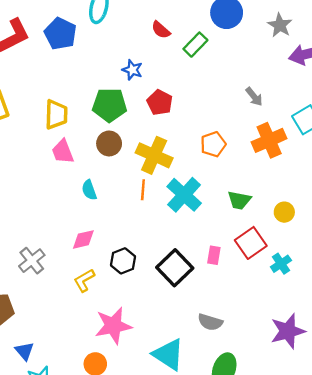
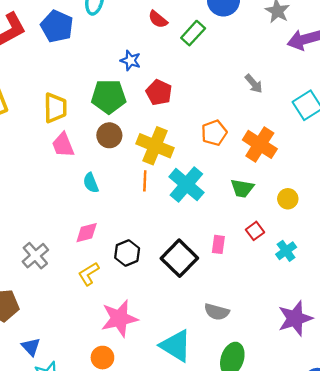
orange cross: (269, 140) -> (260, 144), moved, turned -32
red square: (251, 243) -> (255, 231), size x0.6

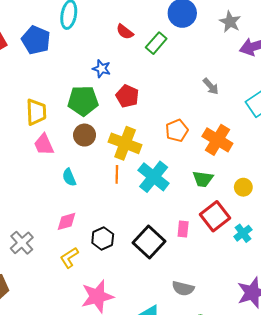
red square: (255, 231) -> (215, 216), size x1.8

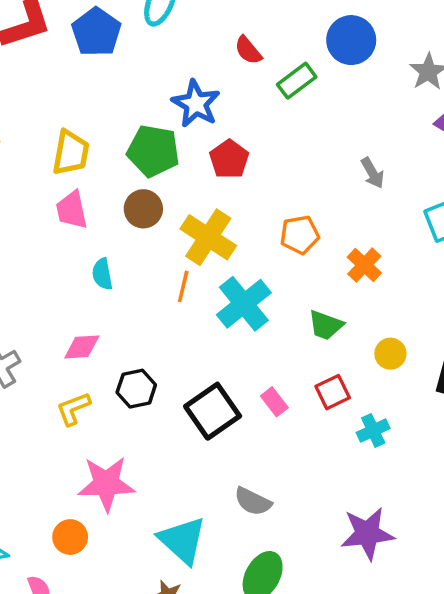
blue star: (102, 69) -> (196, 104), size x1.5
orange cross: (217, 140) -> (364, 265), size x0.7
red square: (215, 216) -> (333, 392), size x0.7
pink rectangle: (183, 229) -> (274, 402), turned -56

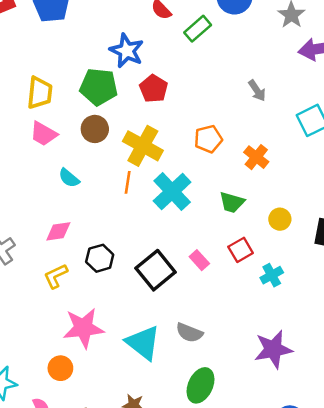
pink trapezoid: (72, 210) -> (44, 134), turned -44
cyan semicircle: (102, 274) -> (69, 178), turned -35
cyan triangle: (182, 540) -> (143, 343), moved

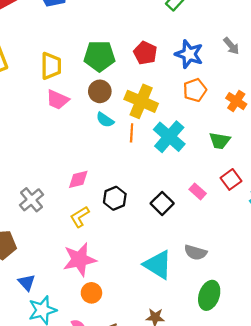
blue star: (127, 51) -> (189, 54), moved
cyan semicircle: (69, 178) -> (105, 120), moved
black square: (156, 270) -> (162, 203), size x0.7
pink star: (83, 328) -> (79, 260), moved

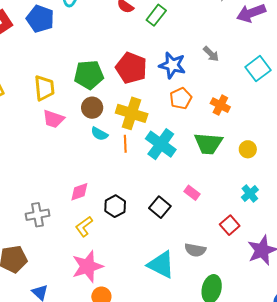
red pentagon: (145, 53) -> (131, 68), size x1.4
green trapezoid: (220, 141) -> (208, 144), size x1.4
red square: (231, 179) -> (230, 225), moved
gray cross: (32, 200) -> (38, 215), turned 35

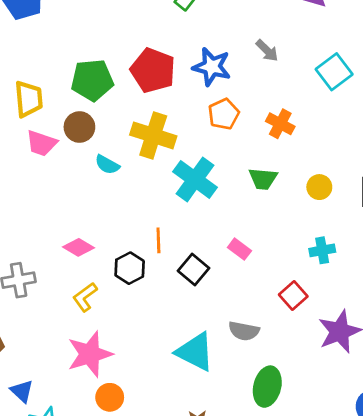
brown circle: (92, 108) -> (79, 127), moved
orange line: (125, 144) -> (158, 240), moved
green trapezoid: (208, 144) -> (263, 179), size x0.7
pink diamond: (79, 192) -> (78, 247), turned 50
cyan cross: (250, 194) -> (322, 250), turned 30

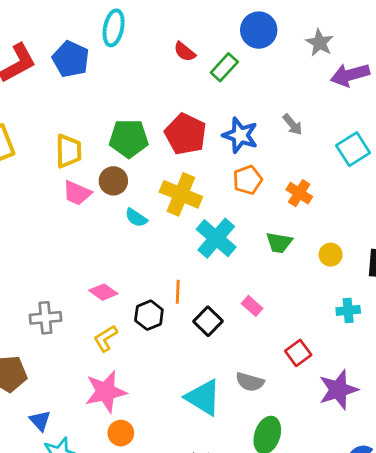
cyan cross: (322, 250) -> (348, 310), moved

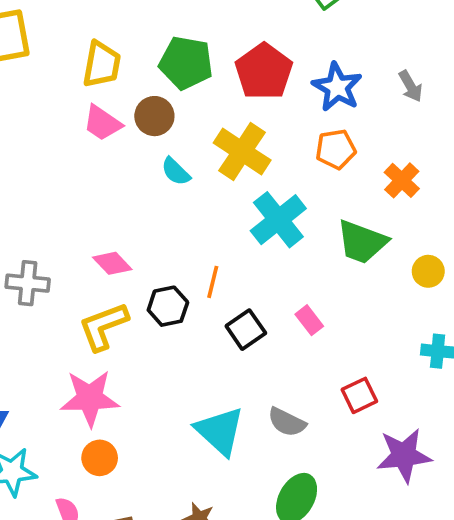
green trapezoid: (279, 243) -> (362, 242), size x1.4
yellow L-shape: (106, 338) -> (103, 326), size x1.4

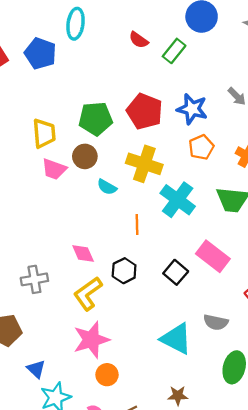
pink diamond: (112, 263) -> (83, 253), turned 35
orange line: (213, 282) -> (137, 224), moved
pink rectangle: (309, 320) -> (213, 256), size x1.8

